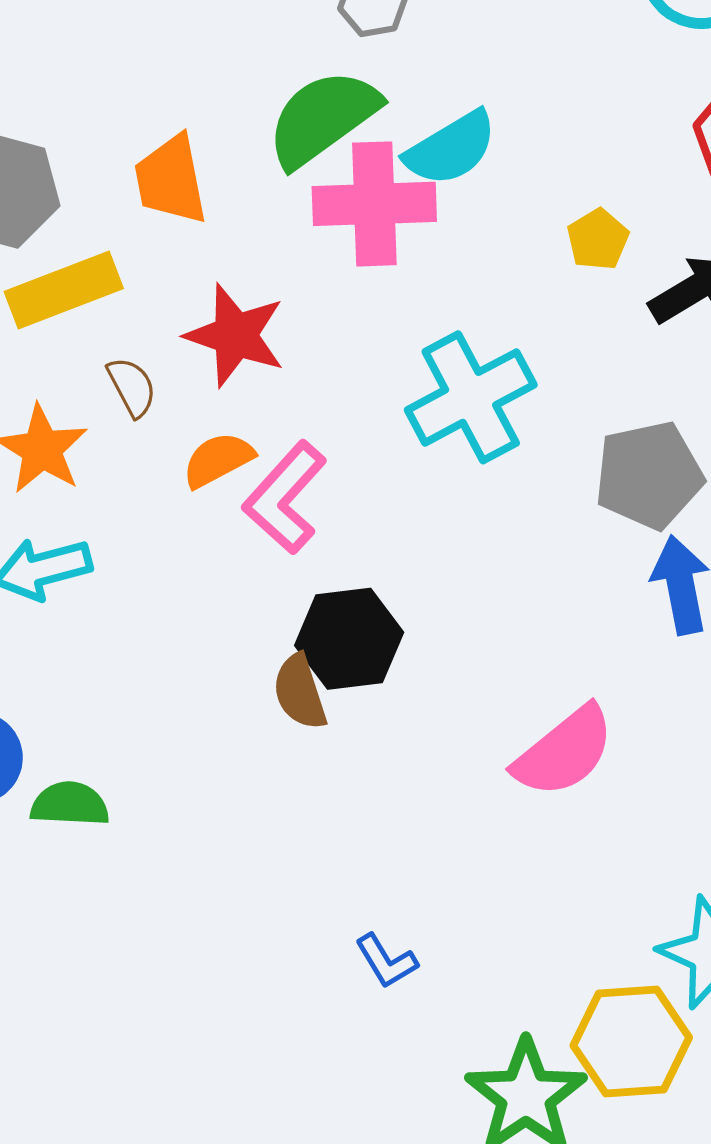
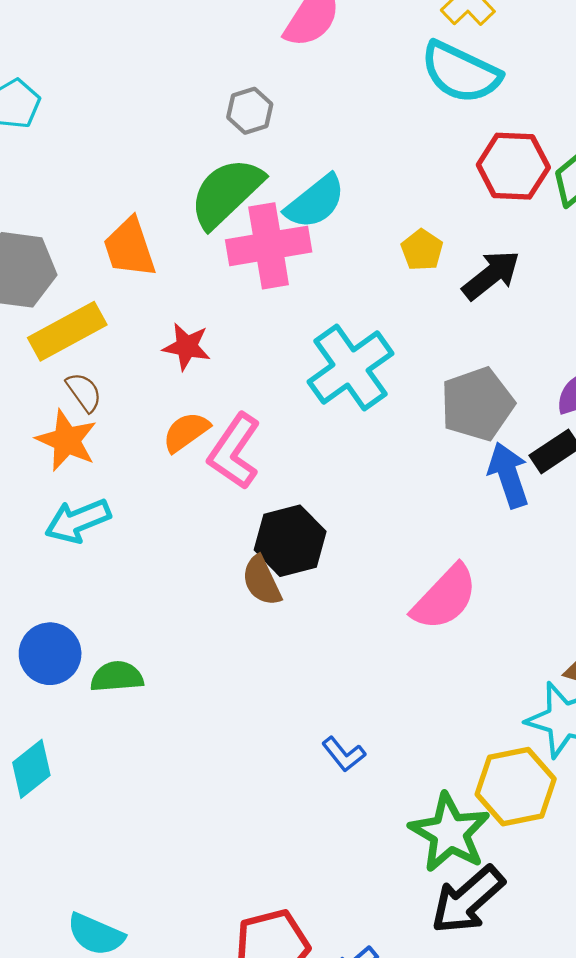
red star: (235, 335) -> (187, 347), size x0.7
brown semicircle: (132, 387) -> (84, 392), moved

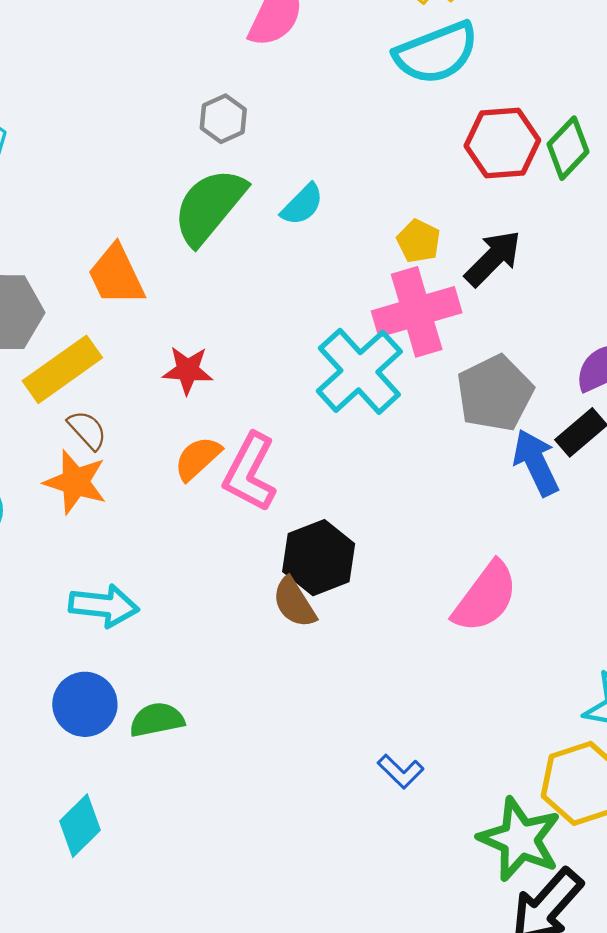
cyan semicircle: (461, 72) -> (436, 53), turned -40
cyan semicircle: (315, 202) -> (302, 205), size x0.7
pink cross: (269, 246) -> (417, 312), moved
cyan arrow: (78, 521) -> (104, 606), moved, turned -144

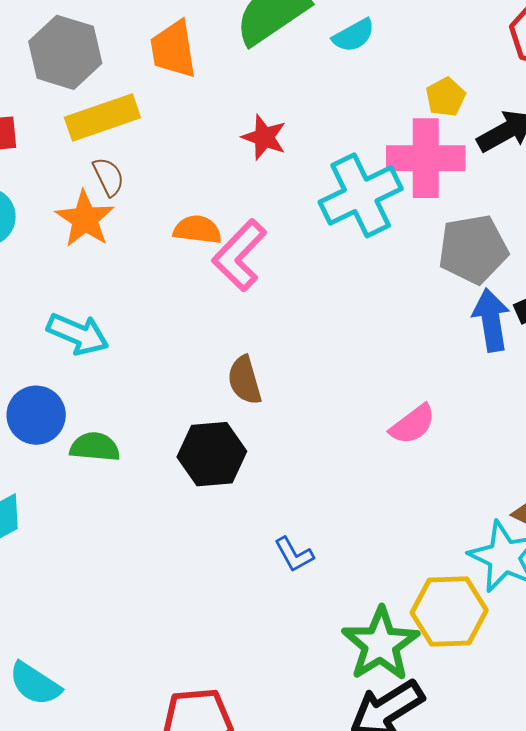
red star: (188, 370) -> (264, 137), moved
orange semicircle: (198, 458) -> (197, 230), turned 33
black hexagon: (319, 558) -> (212, 454), moved
pink semicircle: (485, 597) -> (413, 424), size x0.7

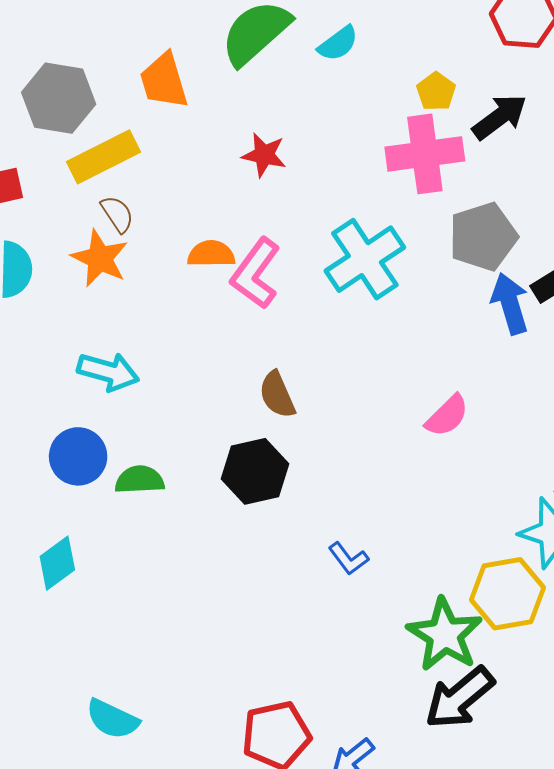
cyan cross: (361, 195) -> (365, 259), moved

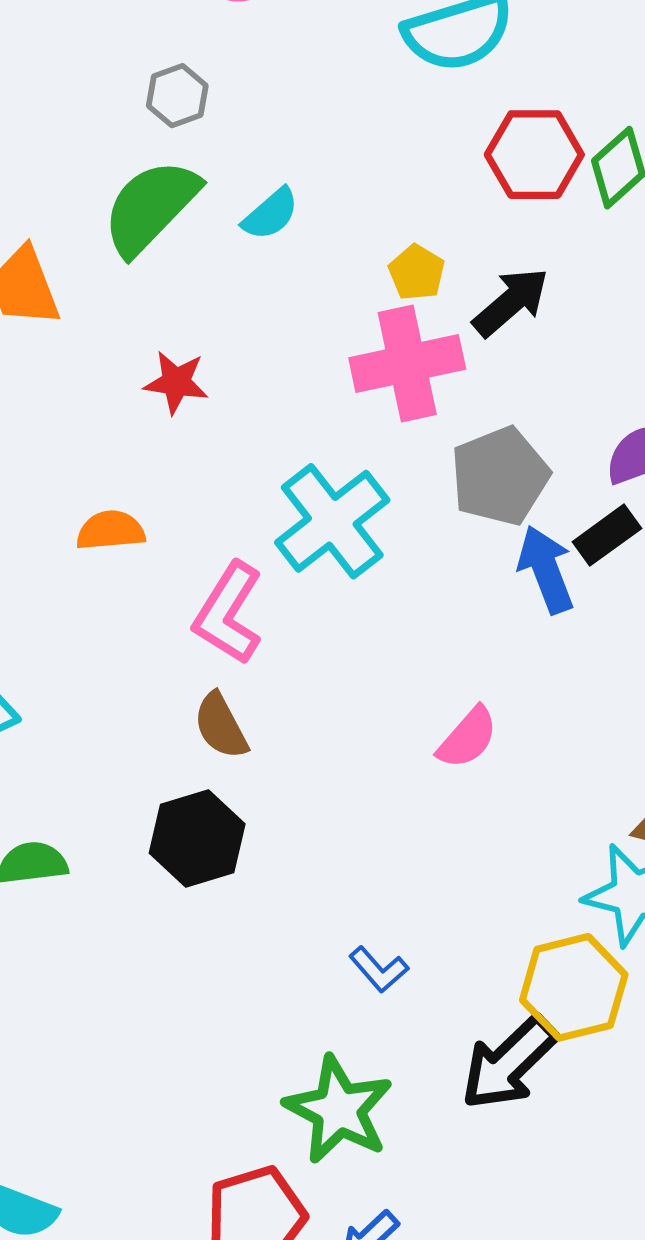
pink L-shape: (256, 273) -> (228, 613), moved
blue L-shape: (348, 559) -> (379, 969), moved
green star: (445, 635) -> (339, 1110), moved
black arrow: (460, 698) -> (509, 1063), moved

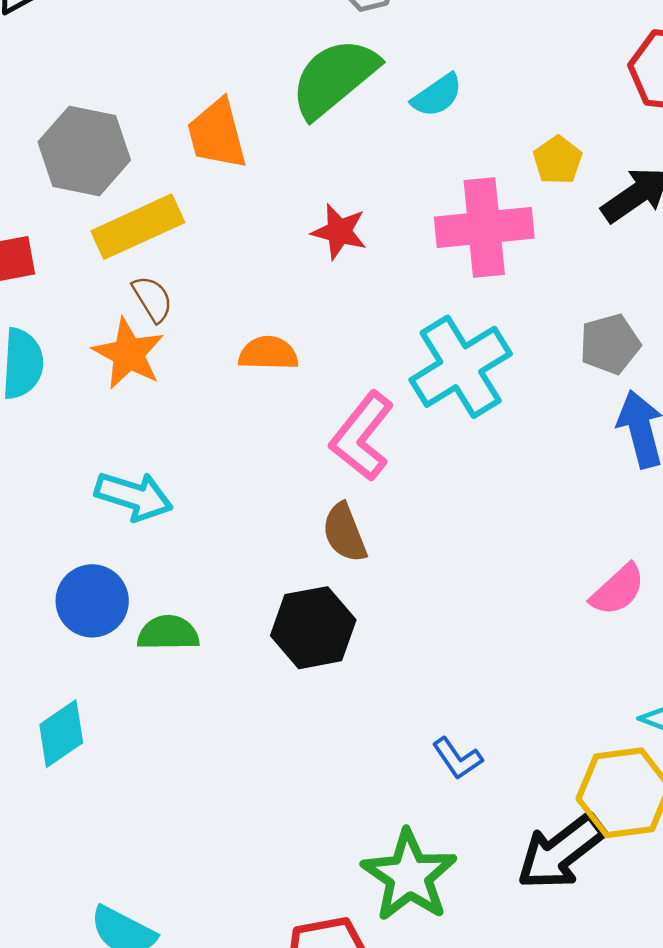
pink cross: (407, 363) -> (484, 228), moved
gray pentagon: (500, 476) -> (610, 344), size x0.7
pink semicircle: (468, 738) -> (618, 590), moved

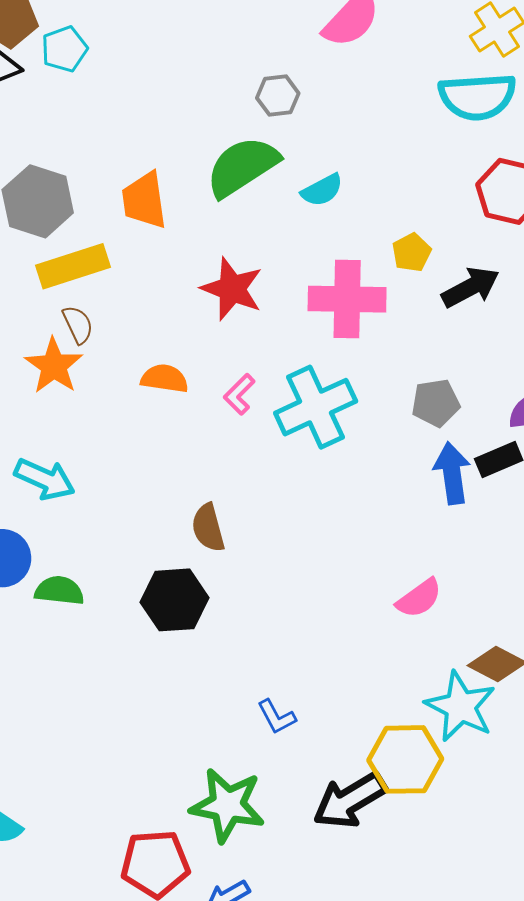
red star: (339, 232) -> (232, 289), size x1.4
pink L-shape: (362, 436) -> (239, 394), moved, size x0.6
green star: (409, 876) -> (227, 805), turned -30

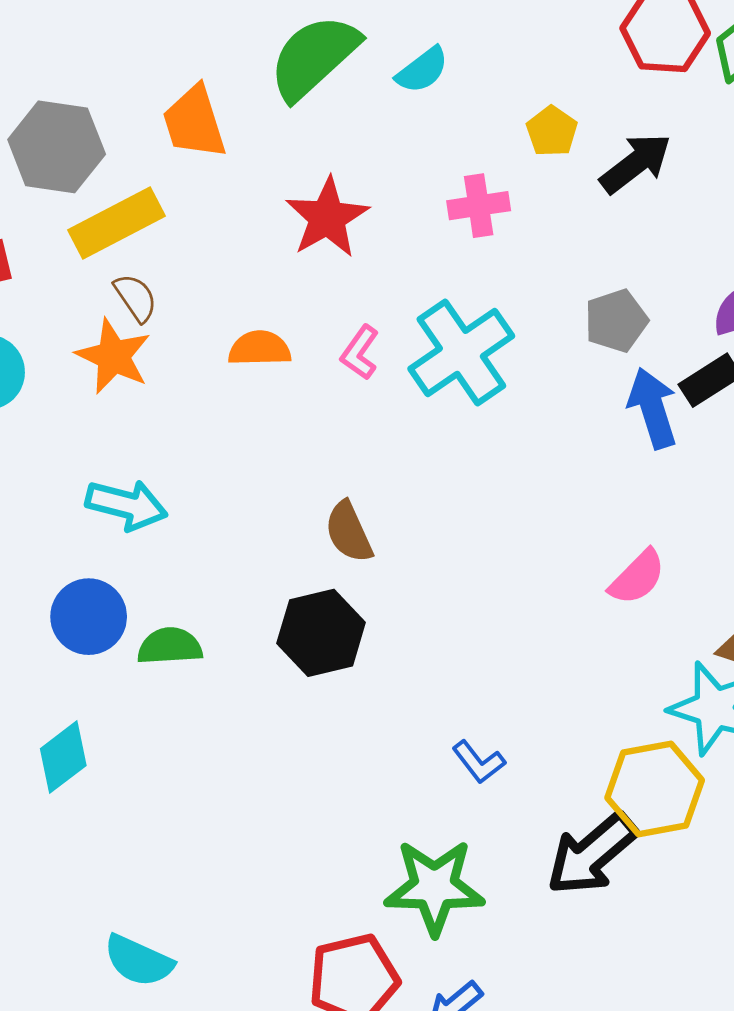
red star: (232, 289) -> (327, 218), turned 30
pink cross: (347, 299) -> (479, 206), size x0.6

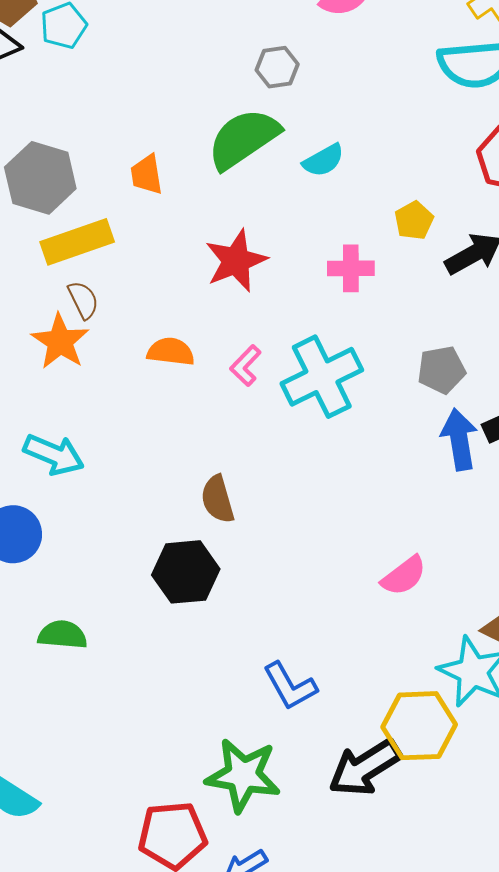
orange trapezoid: (194, 122) -> (147, 175), size x0.7
pink semicircle: (637, 577) -> (404, 576), moved
green semicircle: (170, 646) -> (62, 635), moved
blue L-shape: (479, 762) -> (290, 686), size x1.4

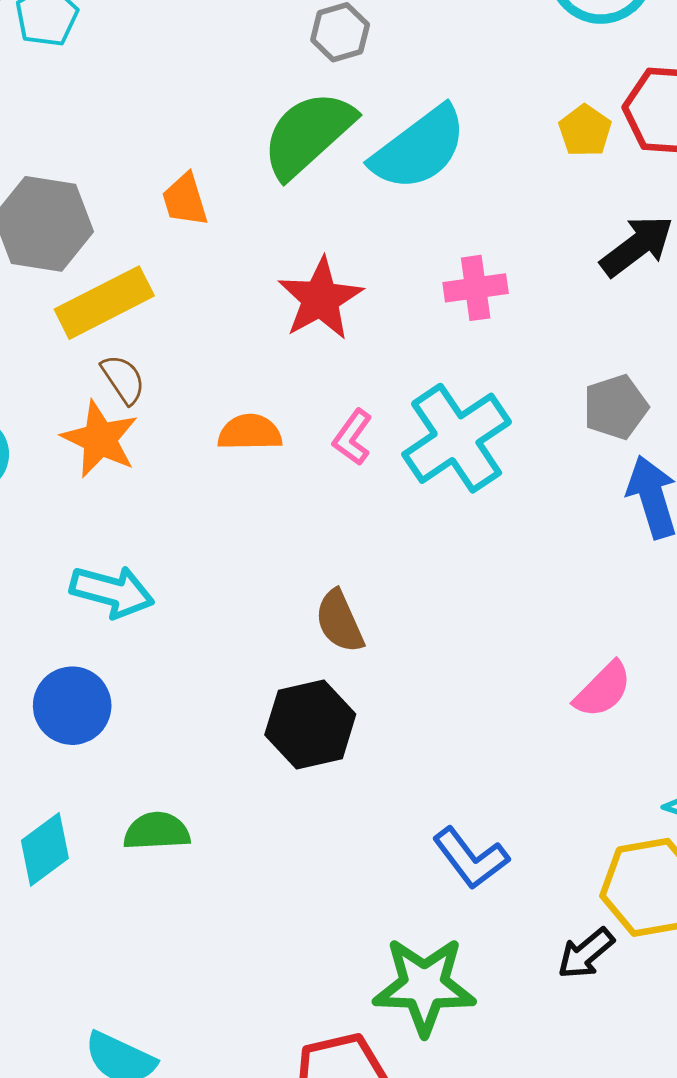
cyan semicircle: (323, 160) -> (419, 148), size x1.8
yellow pentagon: (414, 221) -> (585, 131), moved
black arrow: (365, 768) -> (586, 953), size x0.6

